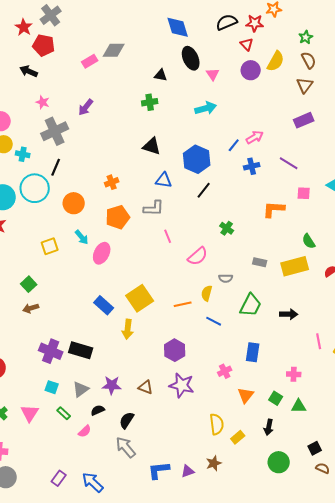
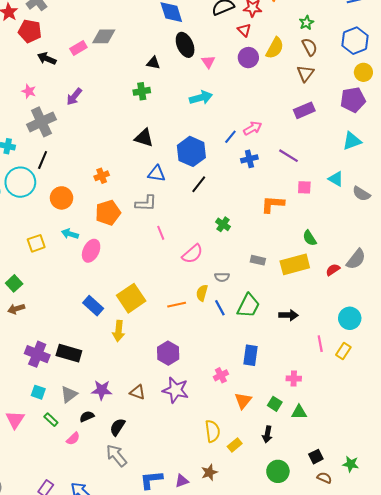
black arrow: (29, 71) -> (47, 59), moved
cyan arrow: (82, 237) -> (70, 234), turned 147
blue line: (214, 321) -> (220, 308), moved, turned 35

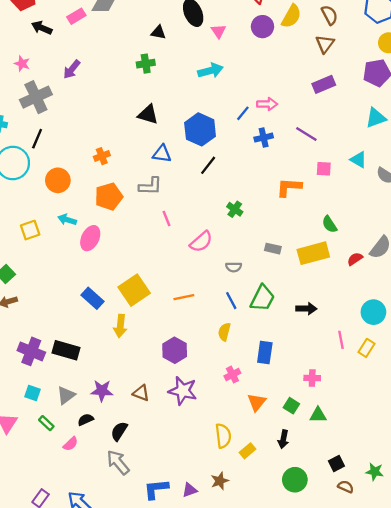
pink arrow: (253, 128) -> (267, 104), turned 30
yellow semicircle: (202, 293) -> (224, 332), moved

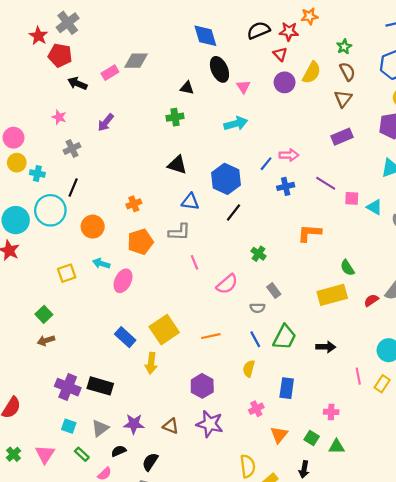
gray cross: (36, 97) -> (72, 149), size x0.6
pink square: (324, 169) -> (352, 198), moved
gray rectangle: (273, 249) -> (274, 291), moved, turned 40

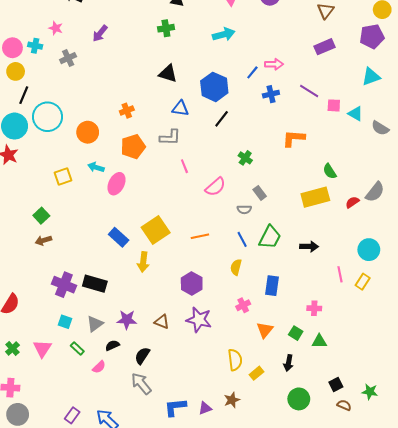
cyan cross: (37, 173) -> (35, 46), moved
black line: (73, 188) -> (24, 95), moved

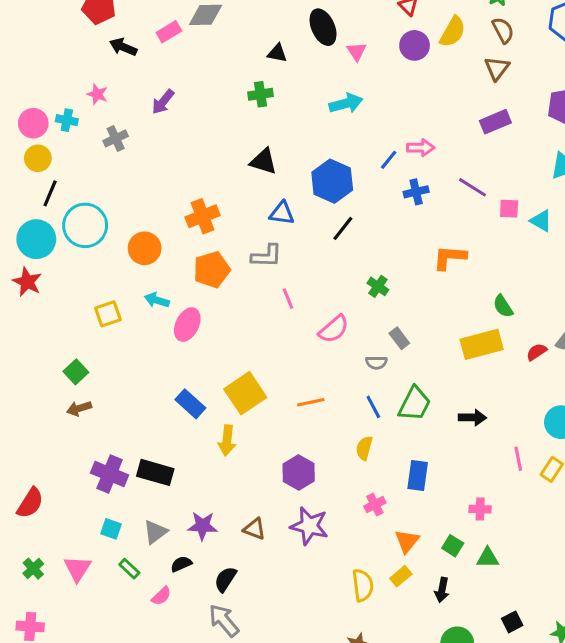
orange cross: (127, 111) -> (203, 216), size x1.5
yellow rectangle: (257, 373) -> (401, 576), moved

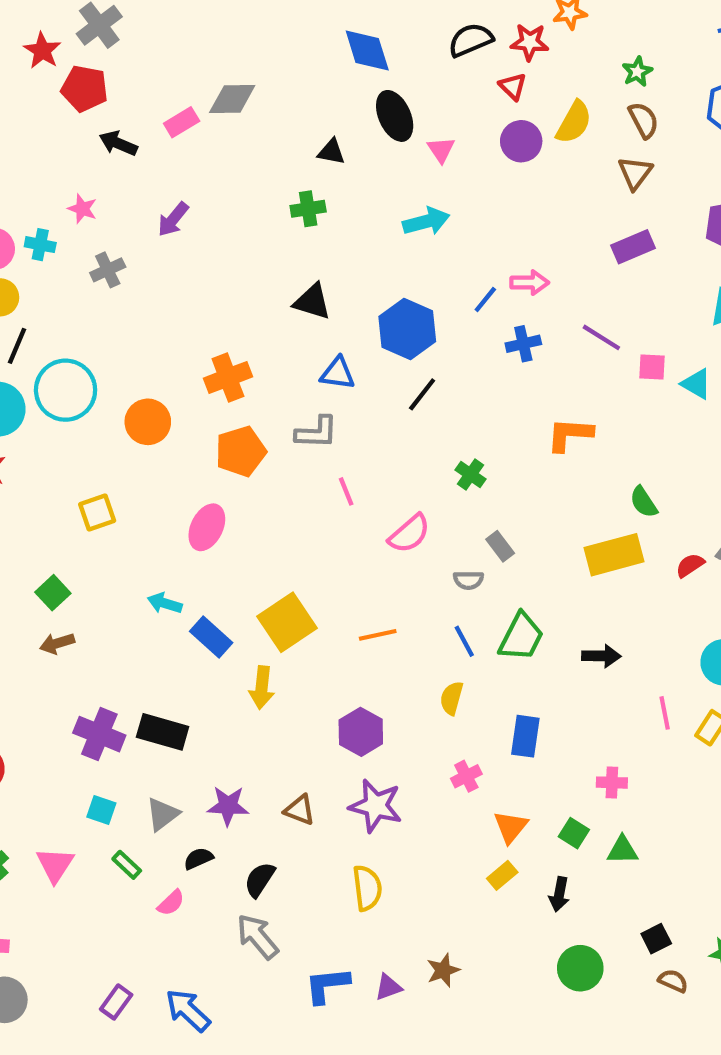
cyan arrow: (157, 300) -> (165, 603), moved
yellow semicircle: (363, 585) -> (367, 888), moved

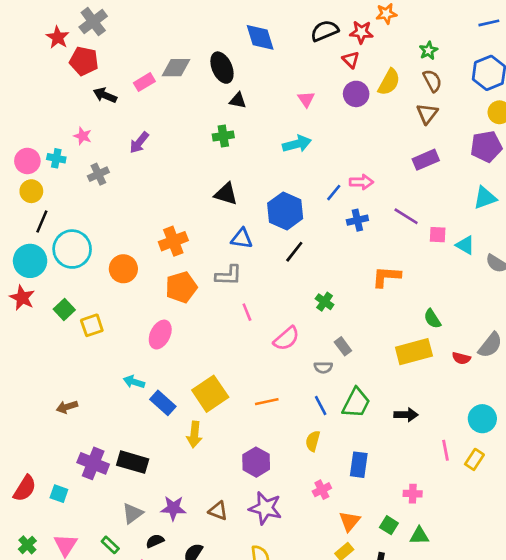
black ellipse: (395, 116) -> (222, 68), moved
red semicircle: (690, 565) -> (461, 358), turned -132
green square: (53, 593) -> (64, 310), moved
cyan square: (101, 810) -> (59, 494), moved

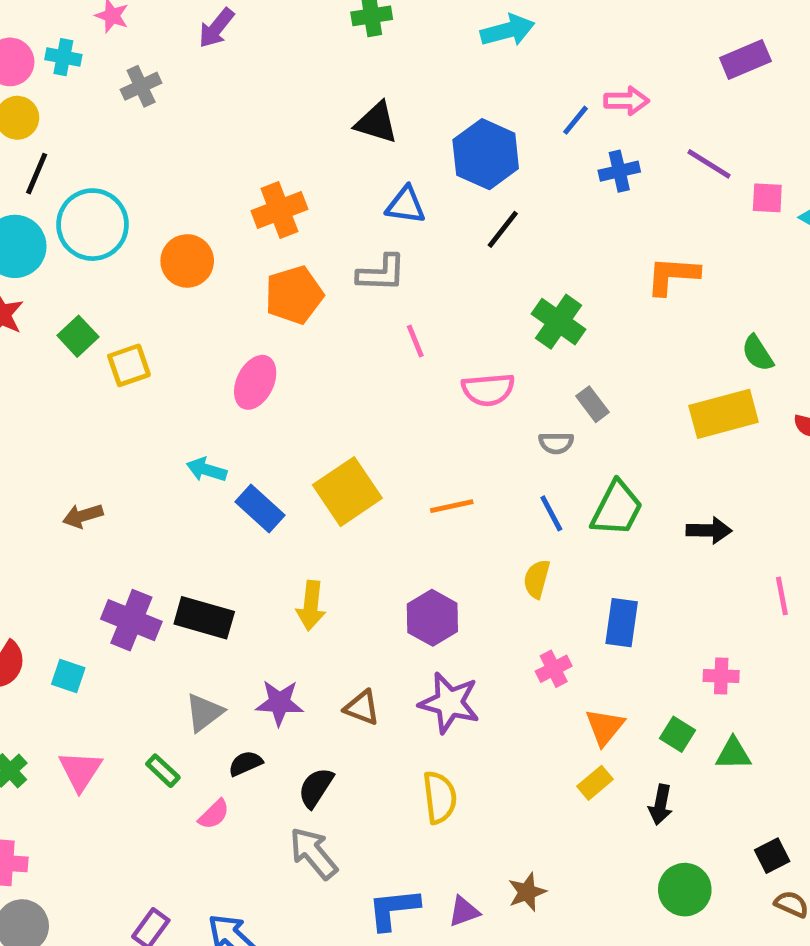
green cross: (325, 302) -> (559, 322), size x1.5
pink semicircle: (286, 338) -> (488, 390), turned 36
yellow arrow: (194, 434) -> (311, 606), moved

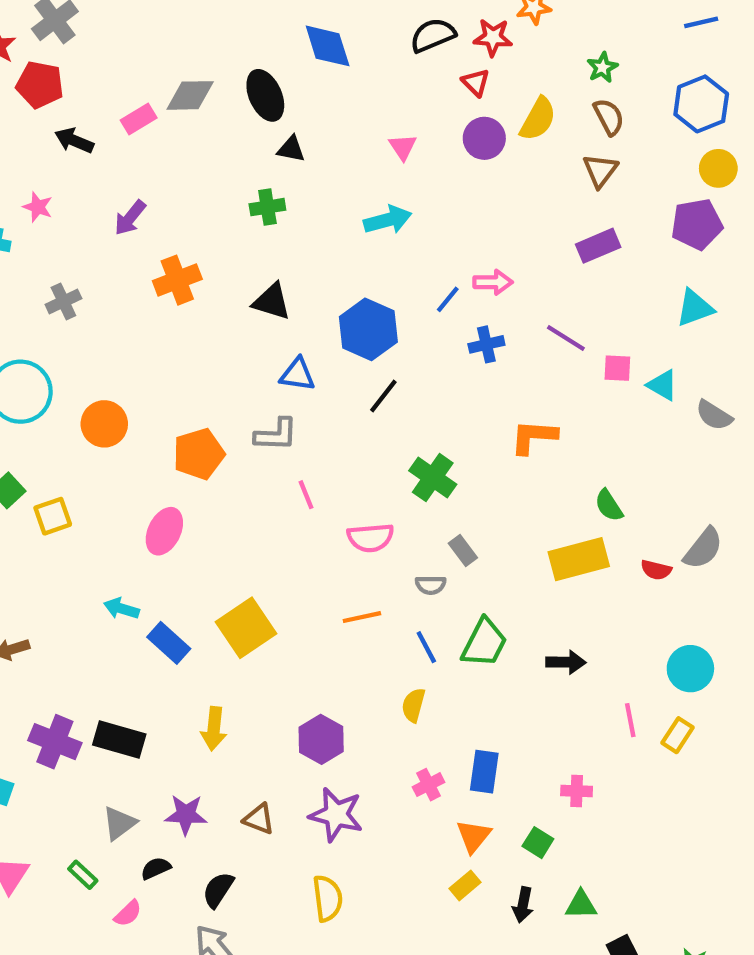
gray cross: (141, 86) -> (63, 301), moved
orange cross: (279, 210) -> (177, 280), moved
orange line: (452, 506) -> (362, 617), moved
blue rectangle: (622, 623) -> (484, 772), moved
green triangle: (733, 754) -> (581, 905), moved

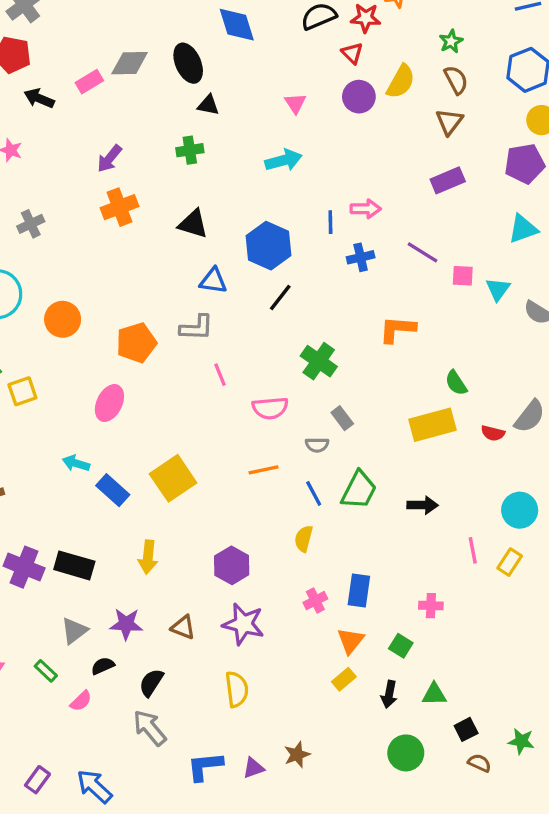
purple arrow: (130, 218) -> (109, 159), moved
blue line: (448, 299) -> (330, 222), turned -40
cyan triangle: (662, 385) -> (498, 289), turned 36

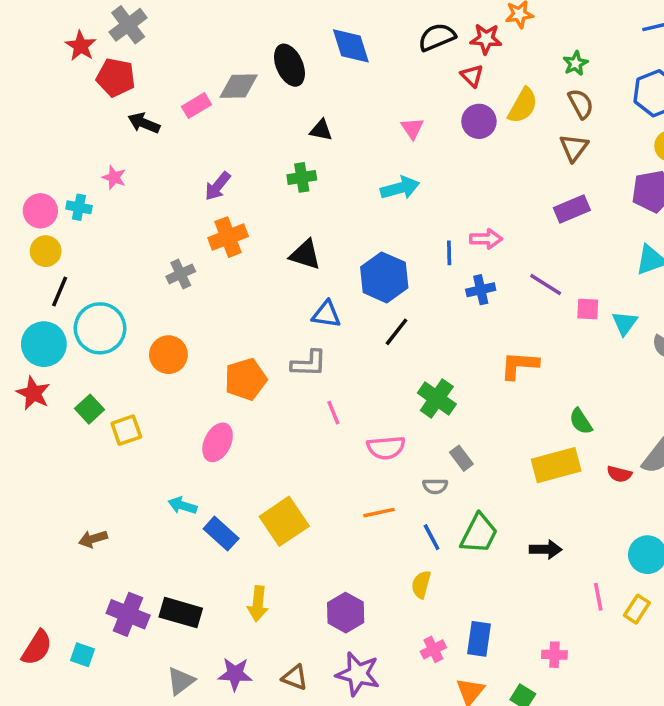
black ellipse: (188, 63) -> (289, 65), moved
gray cross: (31, 224) -> (181, 274), moved

